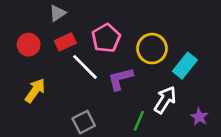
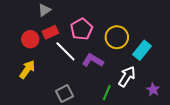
red circle: (29, 45) -> (30, 39), moved
purple L-shape: (120, 79) -> (93, 60), turned 45

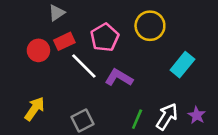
yellow circle: (117, 37) -> (150, 26), moved
yellow arrow: (27, 69) -> (35, 109), moved
white arrow: (127, 76) -> (167, 117), moved

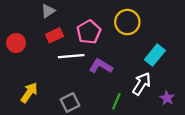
red circle: (38, 50) -> (16, 43), moved
white line: (84, 66) -> (71, 56), turned -50
white arrow: (167, 117) -> (142, 84), moved

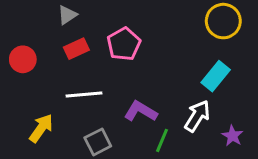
yellow circle: (127, 22) -> (223, 21), moved
white line: (71, 56) -> (84, 95), moved
purple L-shape: (101, 66) -> (141, 111), moved

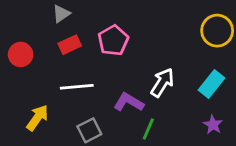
yellow circle: (223, 21) -> (217, 31), moved
cyan rectangle: (216, 76) -> (212, 84), moved
white arrow: (197, 116) -> (162, 83), moved

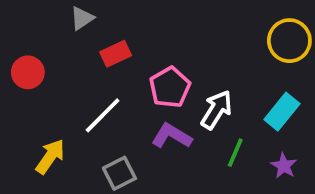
pink pentagon: (113, 40) -> (170, 87), moved
red rectangle: (70, 45) -> (116, 54), moved
white line: (77, 87) -> (103, 115), turned -40
green line: (148, 129) -> (235, 153), moved

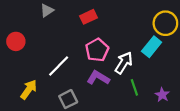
red rectangle: (116, 54) -> (89, 17), moved
cyan rectangle: (282, 112) -> (152, 47), moved
green line: (235, 153) -> (134, 87), turned -42

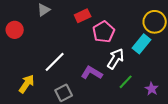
red circle: (16, 41) -> (15, 30), moved
pink pentagon: (97, 50) -> (104, 32), moved
green line: (134, 87) -> (126, 82), turned 63

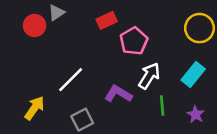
red circle: (15, 30) -> (35, 26), moved
cyan rectangle: (142, 44) -> (193, 74), moved
green line: (126, 82) -> (162, 105), turned -49

